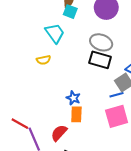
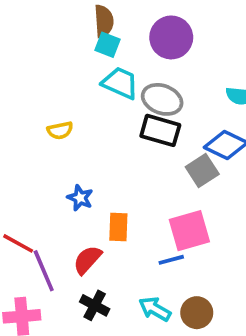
cyan trapezoid: (55, 33) -> (120, 83), moved, turned -30
blue line: (117, 95) -> (171, 260), moved
blue star: (73, 98) -> (80, 198), moved

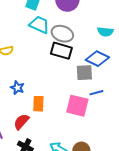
gray square: (202, 170) -> (84, 73), turned 30
pink square: (189, 231) -> (77, 106), turned 30
blue line: (171, 260) -> (96, 93), moved

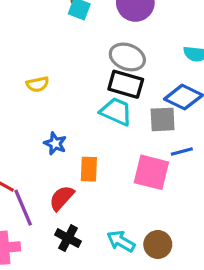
cyan trapezoid: (39, 25) -> (116, 111), moved

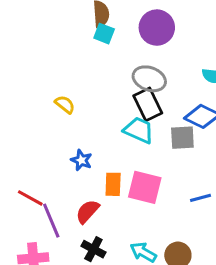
yellow semicircle: (38, 84) -> (65, 104), turned -130
black rectangle: (126, 84) -> (148, 104), turned 48
blue line: (182, 152) -> (201, 198), moved
pink square: (151, 172) -> (145, 187), moved

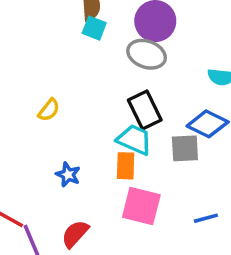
gray ellipse: (149, 79) -> (147, 54), moved
yellow semicircle: (65, 104) -> (49, 110), turned 90
orange rectangle: (113, 184) -> (126, 166), moved

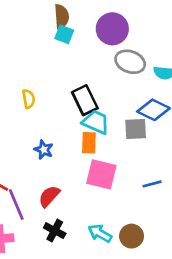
gray ellipse: (147, 54) -> (130, 62), moved
yellow semicircle: (49, 110) -> (29, 99), turned -48
black rectangle: (145, 110) -> (85, 100), moved

